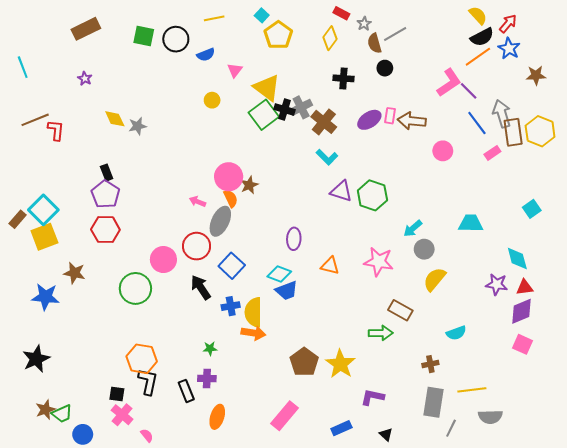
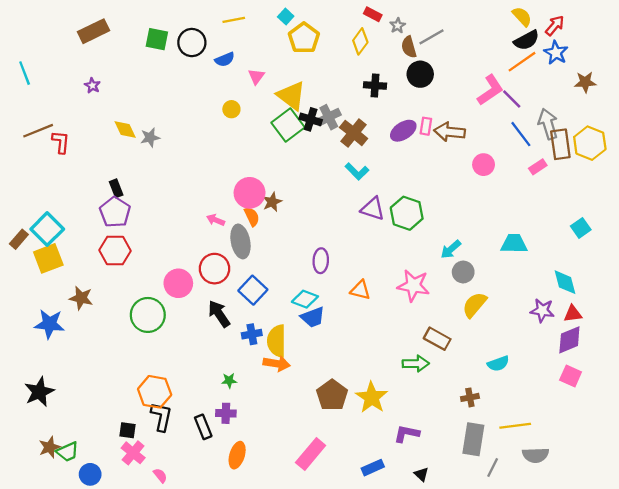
black circle: (385, 68) -> (420, 74), size x1.5
gray ellipse: (220, 221) -> (240, 241), turned -36

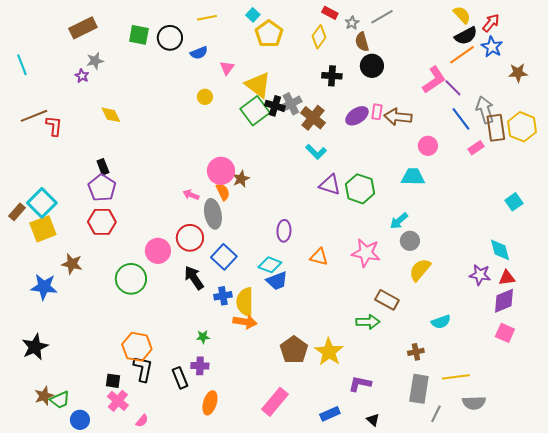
gray line: (432, 37) -> (382, 17), moved
gray star: (150, 137) -> (95, 61), moved
cyan trapezoid: (514, 244) -> (413, 177), moved
pink semicircle: (160, 475) -> (142, 421), turned 80

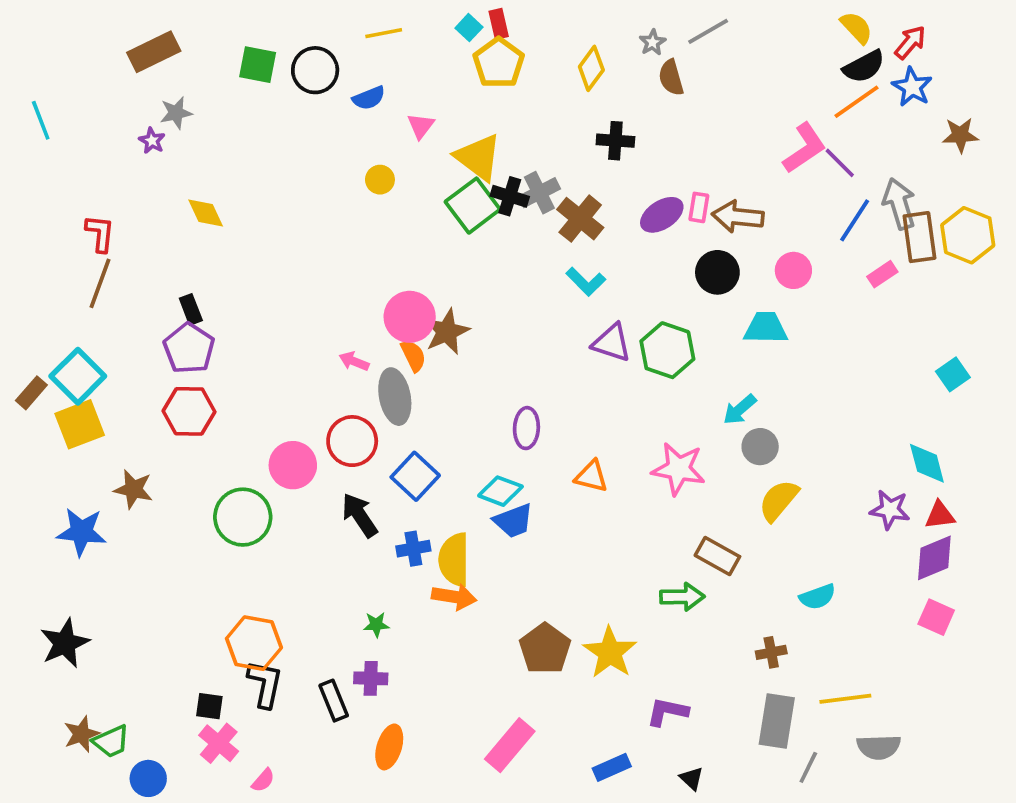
red rectangle: (330, 13) -> (499, 24), moved, turned 49
black circle: (372, 66) -> (717, 272), moved
brown line: (34, 116) -> (100, 283), moved, turned -48
blue line: (461, 119) -> (855, 220), turned 70
brown star: (241, 179) -> (447, 332), size x1.4

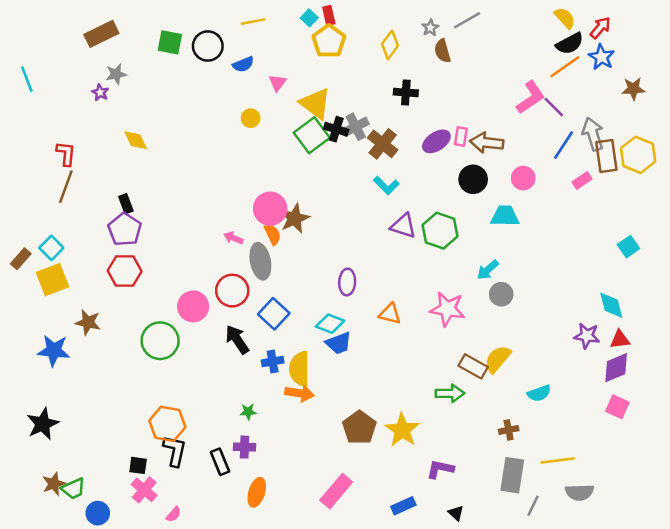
cyan square: (78, 376) -> (51, 248), size x0.7
yellow semicircle: (779, 500) -> (498, 359), moved

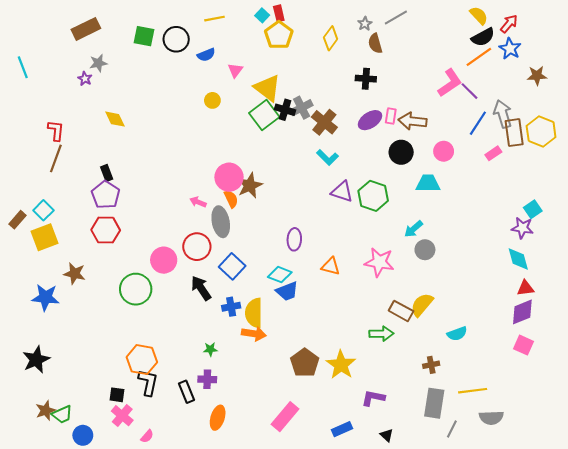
black cross: (406, 92) -> (366, 79), moved
purple star: (587, 336) -> (522, 228), moved

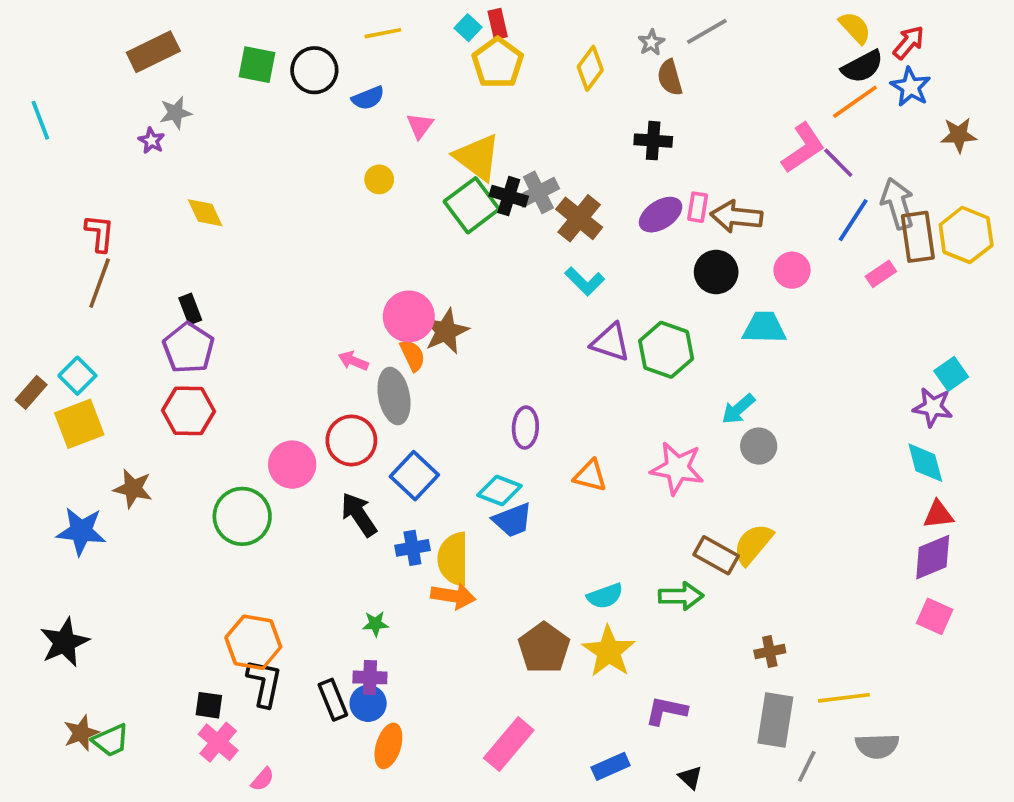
cyan semicircle: (457, 334) -> (605, 596), moved
blue circle: (83, 435) -> (368, 703), moved

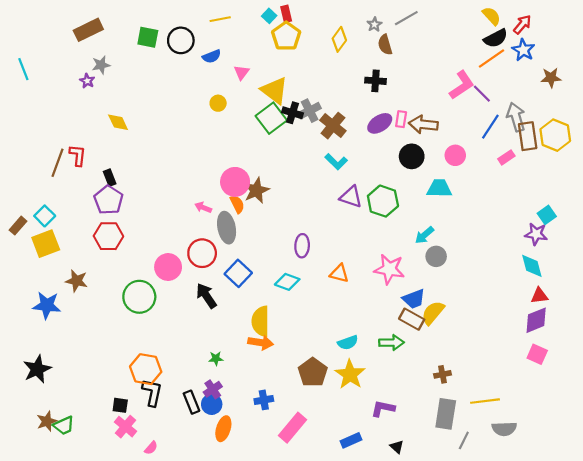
red L-shape: (100, 233) -> (78, 155), moved
blue trapezoid: (512, 520) -> (414, 299), moved
blue cross: (412, 548) -> (264, 400), moved
purple cross: (370, 677) -> (213, 389), turned -36

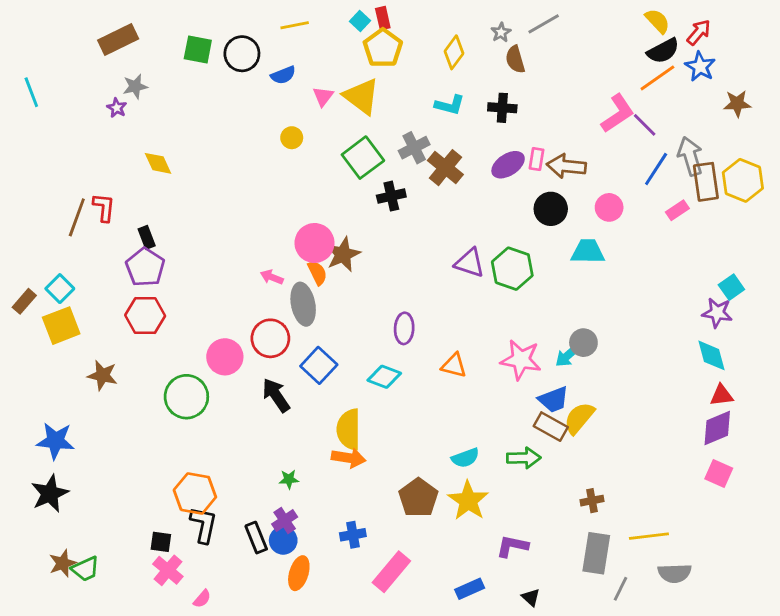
yellow triangle: (274, 90) -> (361, 96), moved
black cross: (293, 113) -> (391, 196), moved, turned -30
cyan L-shape: (336, 162) -> (450, 105), moved, turned -30
cyan arrow: (424, 235) -> (568, 355), moved
blue star: (47, 305) -> (56, 441), moved

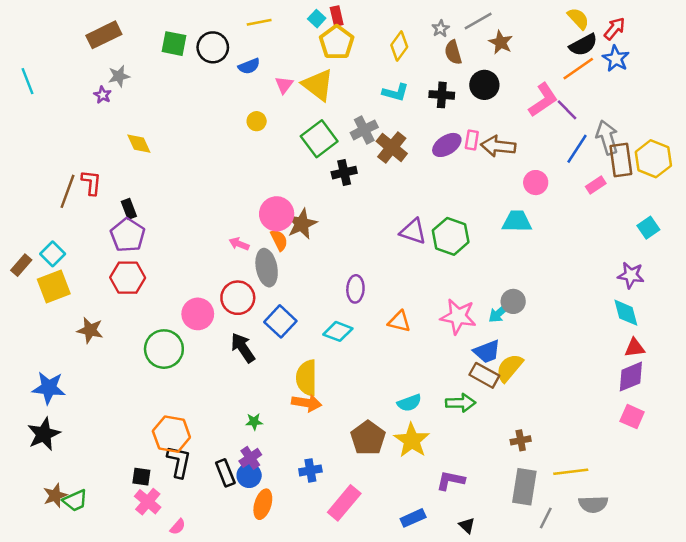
brown star: (737, 104) -> (501, 42), moved, turned 30
black circle: (551, 209) -> (484, 85), moved
cyan square: (731, 287) -> (648, 228), moved

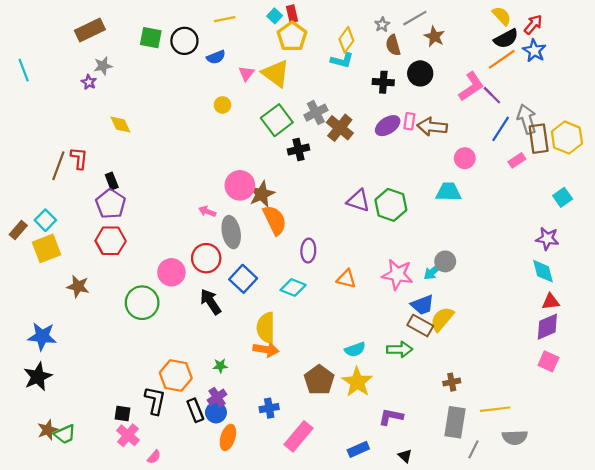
cyan L-shape: (396, 92) -> (342, 60), moved
orange semicircle: (279, 240) -> (275, 220), moved, size x1.6
orange hexagon: (171, 434) -> (176, 376), moved

